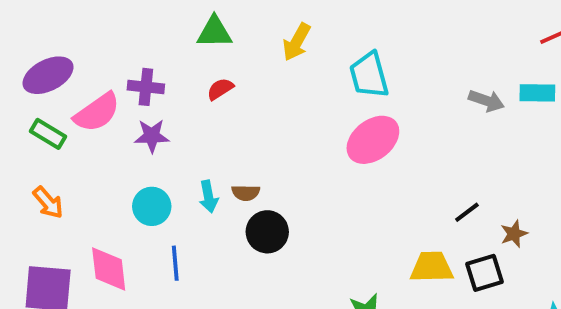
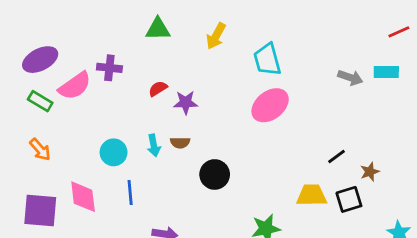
red semicircle: (220, 89) -> (158, 89), moved
purple star: (152, 136) -> (186, 102), moved
black circle: (267, 232) -> (215, 174), moved

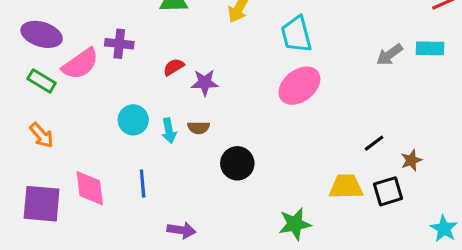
purple ellipse: (40, 60) -> (42, 34), turned 44
gray arrow: (350, 78) -> (390, 55), turned 125
cyan circle: (114, 152) -> (133, 120), moved

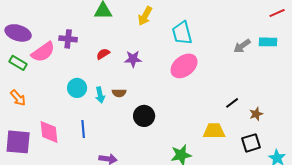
purple star: (205, 83) -> (133, 59), moved
black square: (388, 191) -> (251, 143), moved

